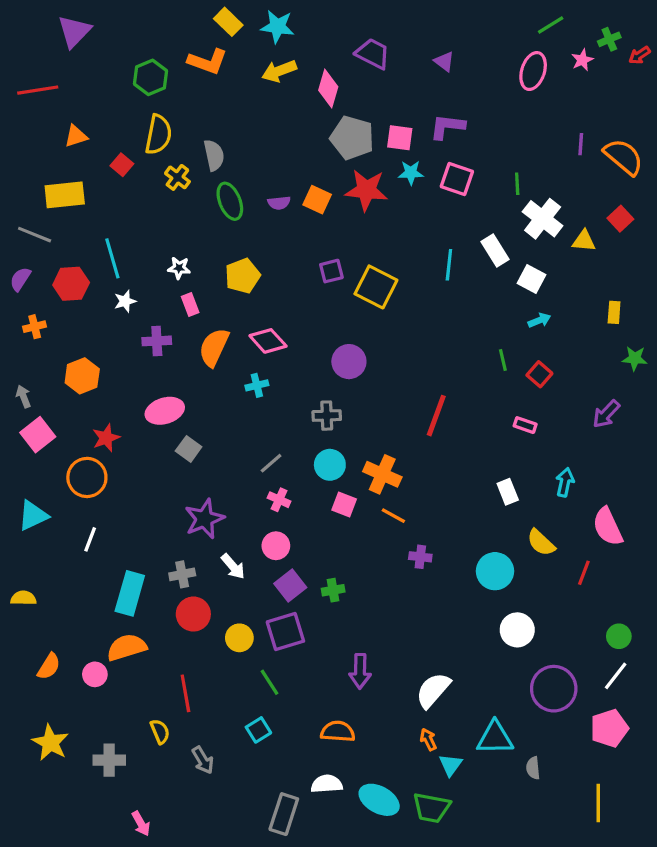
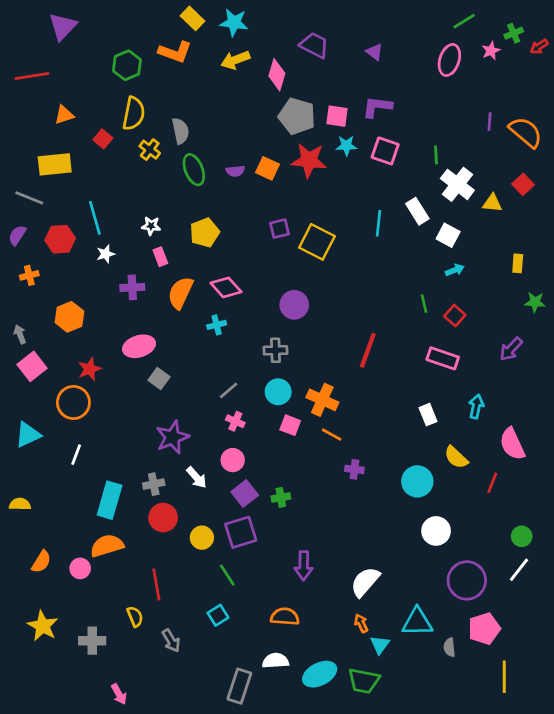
pink rectangle: (525, 425) -> (443, 358), size x1.6
pink pentagon: (609, 728) -> (484, 629), moved
cyan ellipse: (379, 800) -> (320, 674), turned -56

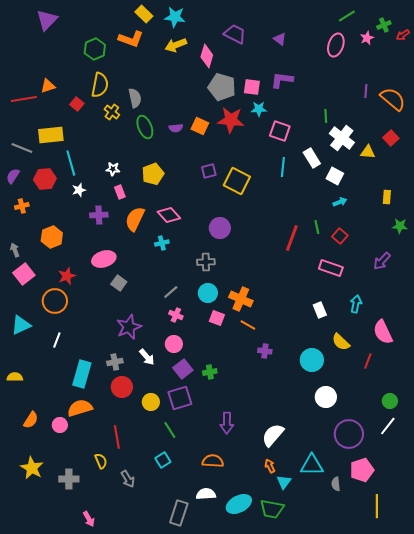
red line: (32, 76) -> (24, 99), moved
pink square: (385, 151) -> (280, 131), moved
yellow rectangle: (55, 164) -> (51, 135), moved
red line: (368, 350) -> (292, 238), moved

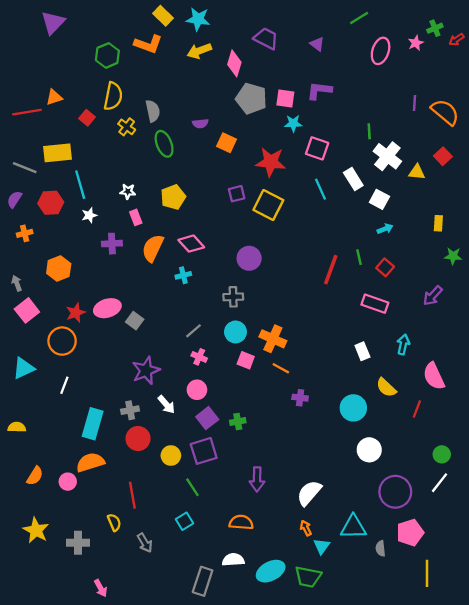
green line: (347, 16) -> (359, 18), moved
red star: (231, 120) -> (271, 162), moved
purple semicircle: (176, 128) -> (200, 123), moved
cyan line: (283, 167) -> (320, 189), turned -30
pink ellipse: (104, 259) -> (107, 308), moved

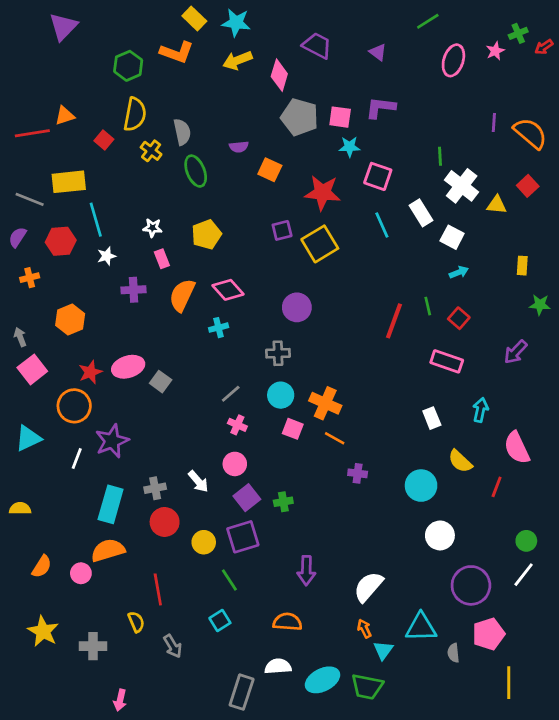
yellow square: (268, 205) -> (320, 244), turned 32
purple star: (146, 371) -> (112, 441), moved
pink arrow: (101, 588) -> (120, 700), turned 42

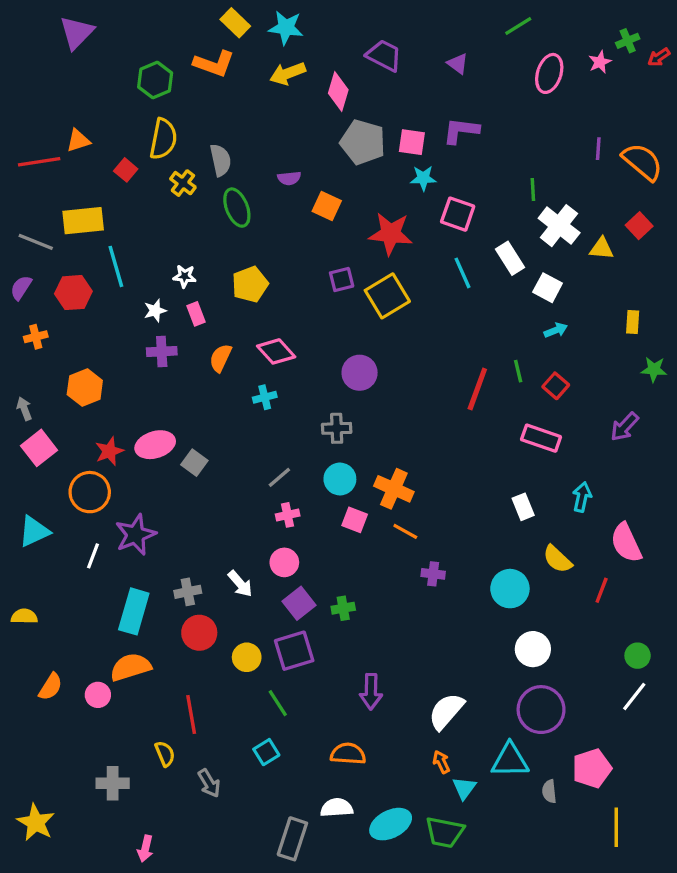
white star: (107, 256) -> (155, 311), moved
orange semicircle: (182, 295) -> (221, 358), size x0.7
pink cross: (237, 425) -> (288, 515), turned -36
purple circle: (471, 585) -> (541, 710), moved
yellow star: (43, 631) -> (36, 822), moved

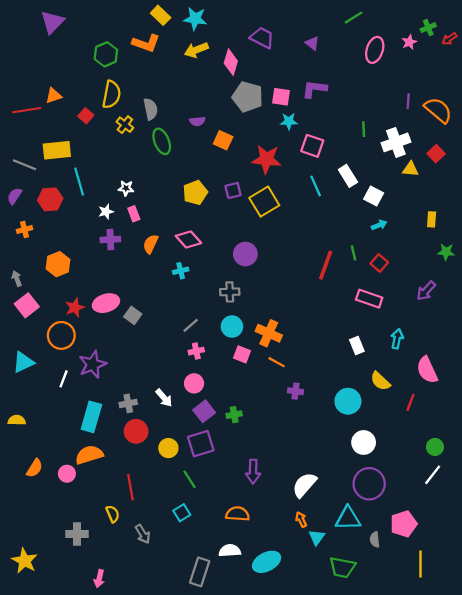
white cross: (559, 226) -> (396, 142), moved, turned 32
yellow pentagon: (250, 284) -> (195, 193), moved
green trapezoid: (445, 832) -> (342, 567), moved

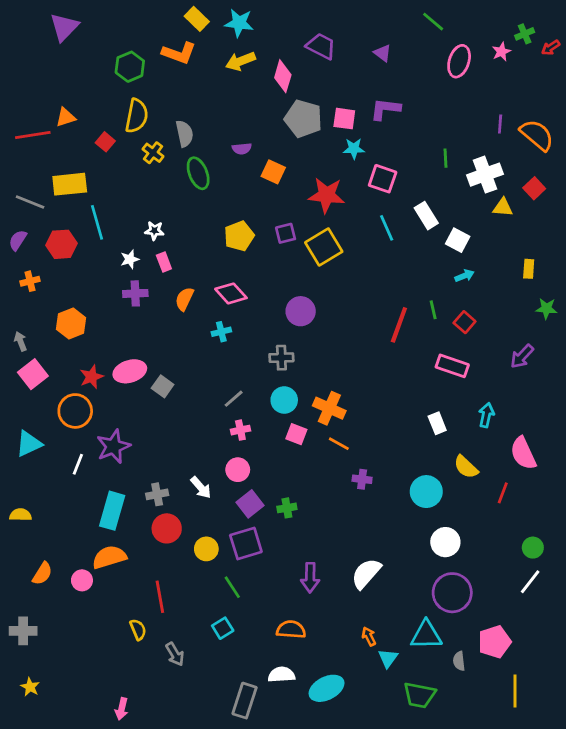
green line: (354, 18) -> (433, 22), turned 72
white semicircle: (304, 485) -> (366, 574), moved
gray cross: (77, 534) -> (23, 631), moved
yellow star: (25, 561) -> (30, 687), size x0.6

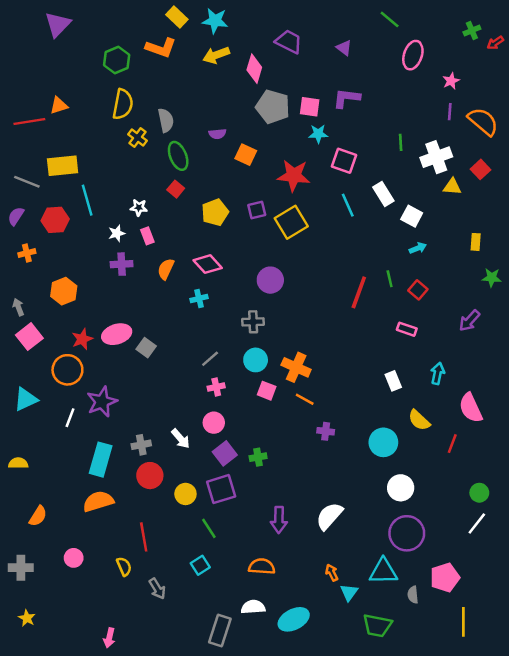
pink star: (501, 52) -> (451, 81), moved
red square: (105, 142) -> (176, 189), moved
pink rectangle: (452, 366) -> (407, 329), size x0.7
pink circle: (82, 580) -> (74, 558), moved

